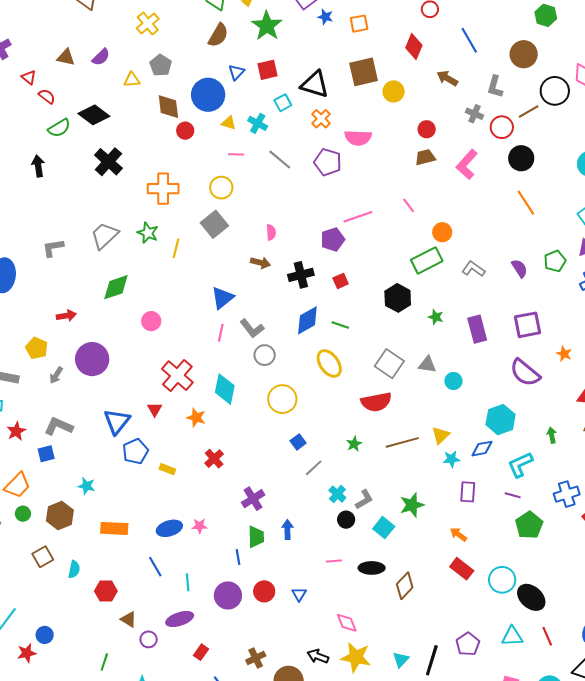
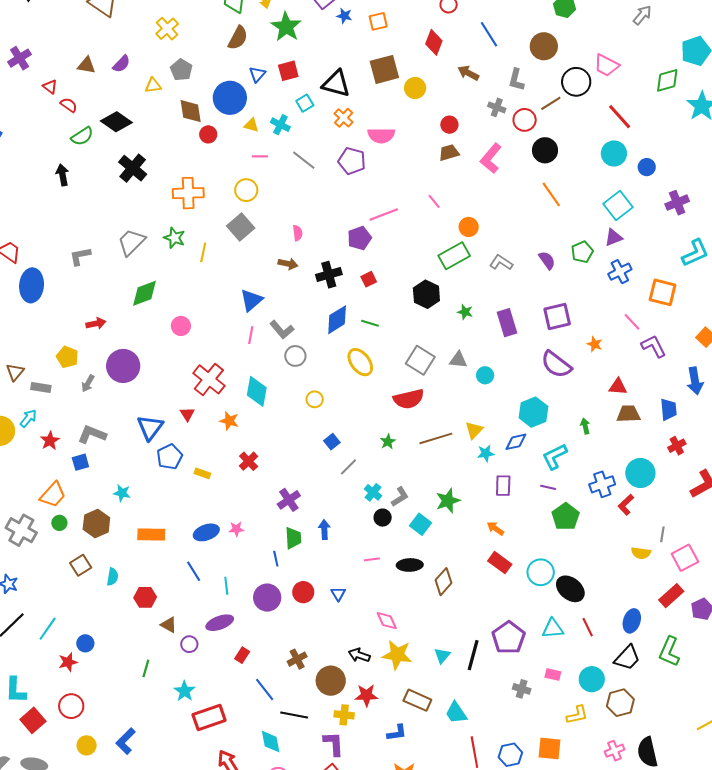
yellow circle: (282, 399) -> (315, 399), size x0.6
purple pentagon: (468, 644) -> (508, 638), size x1.4

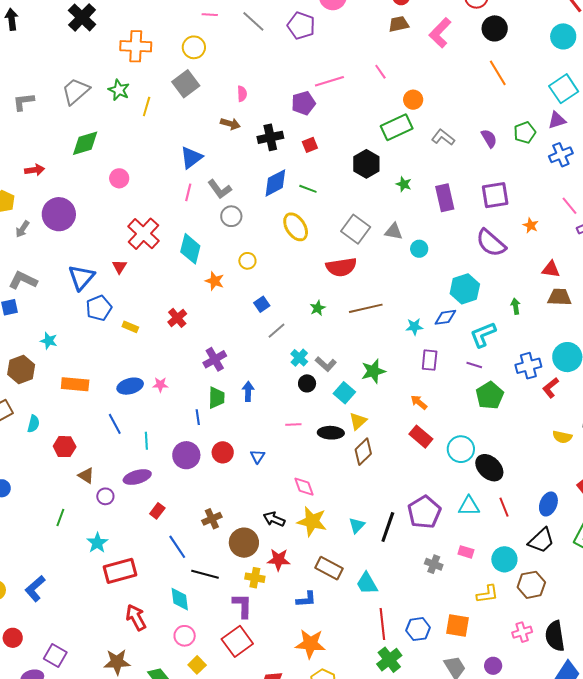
orange star: (229, 421) -> (215, 281), moved
yellow triangle: (474, 430) -> (358, 421), moved
gray L-shape: (400, 497) -> (326, 364), turned 70

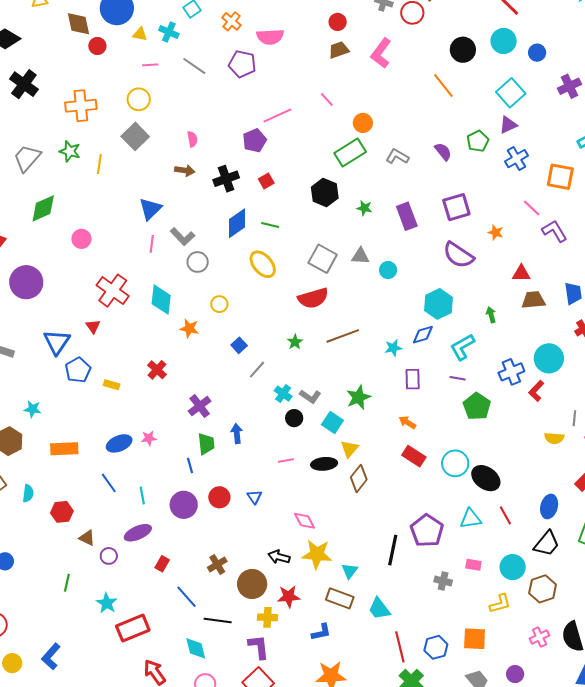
black circle: (495, 28) -> (463, 50), moved
cyan triangle: (357, 525) -> (350, 571), moved

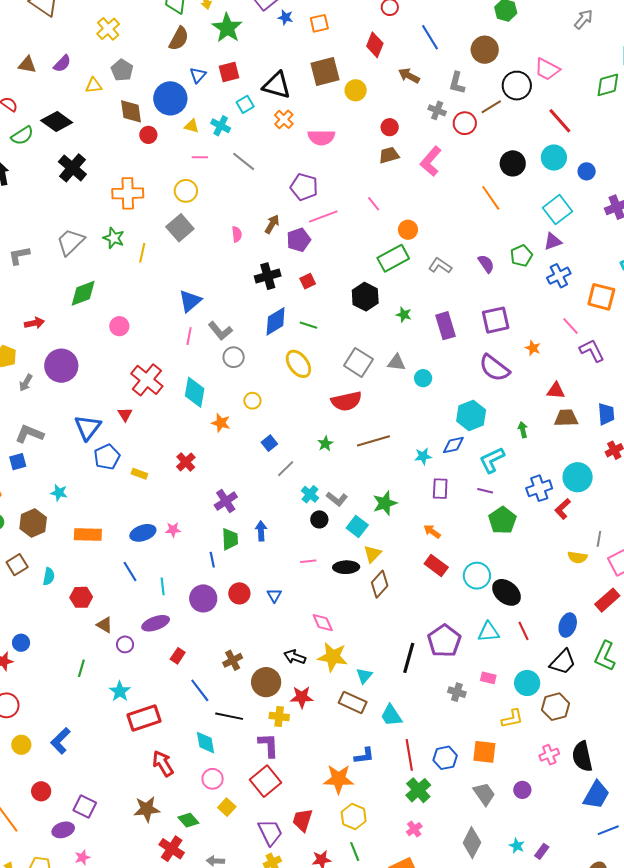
purple pentagon: (242, 64) -> (304, 187), moved
brown arrow: (185, 170) -> (272, 224), moved, turned -72
blue L-shape: (321, 632) -> (364, 756), moved

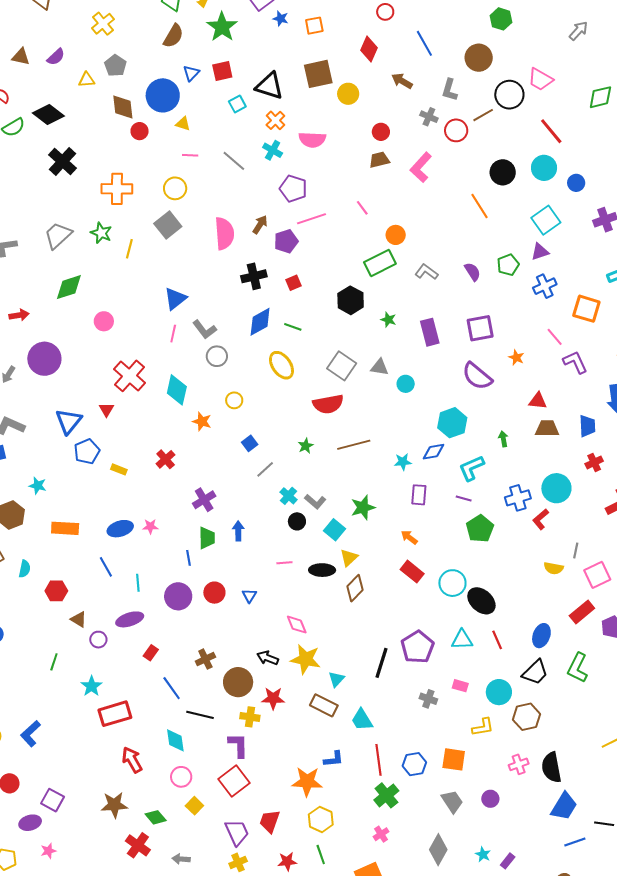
cyan cross: (221, 126) -> (273, 150), moved
pink semicircle: (237, 234) -> (224, 233), size x2.0

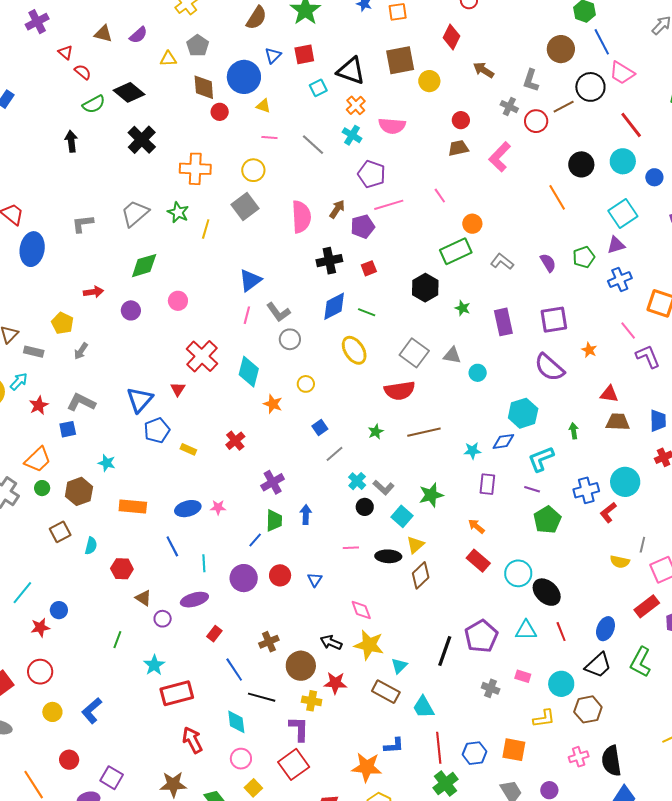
blue line: (424, 43) -> (602, 42), moved
purple circle: (44, 359) -> (131, 310), moved, size x0.6
blue line: (189, 558) -> (255, 540), turned 49

